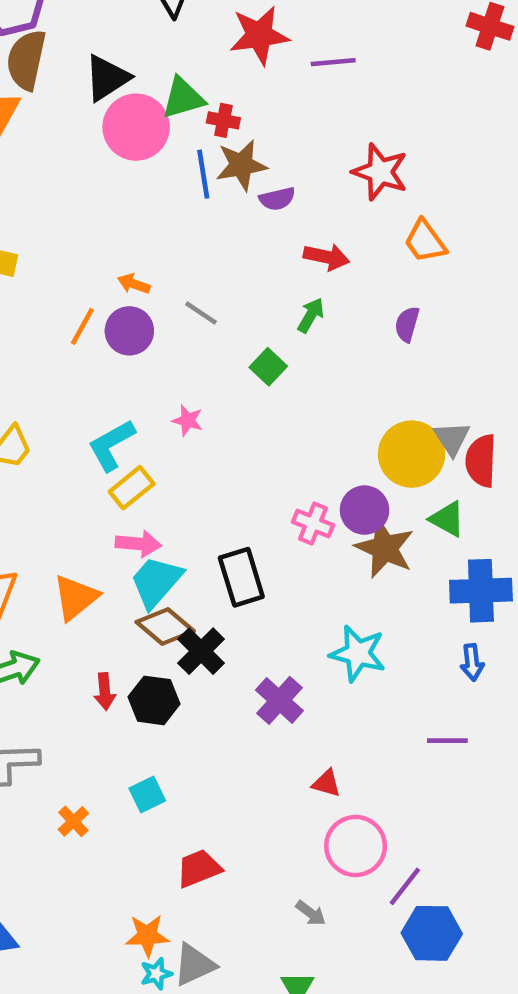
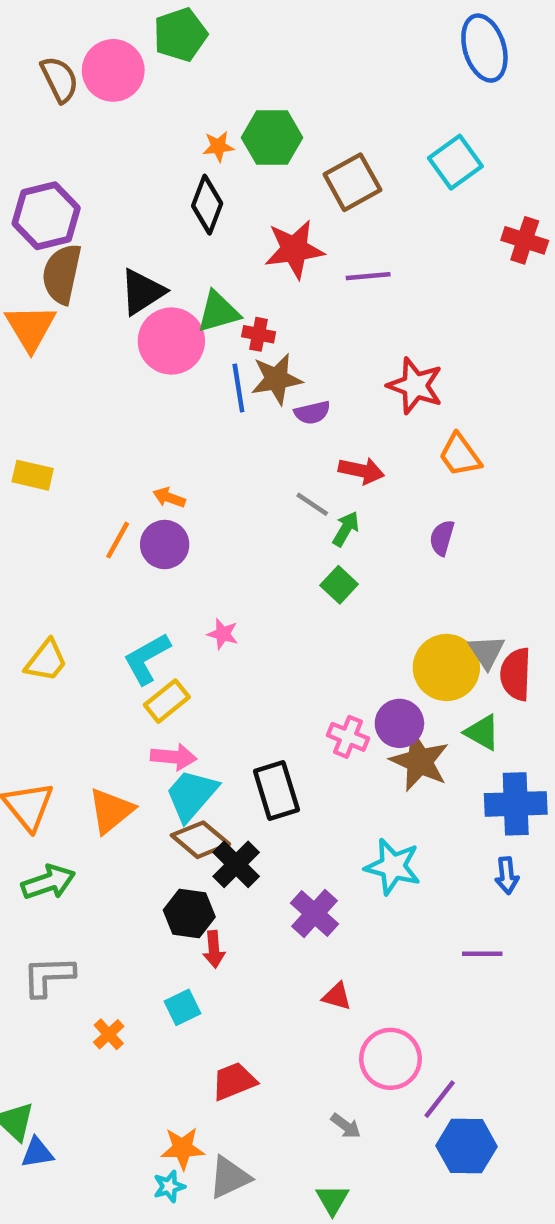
gray line: (201, 313) -> (312, 504), moved
green square: (268, 367) -> (339, 585), moved
red arrow: (105, 691) -> (214, 949), moved
red triangle: (326, 783) -> (337, 996), moved
cyan star: (156, 974) -> (169, 1186), moved

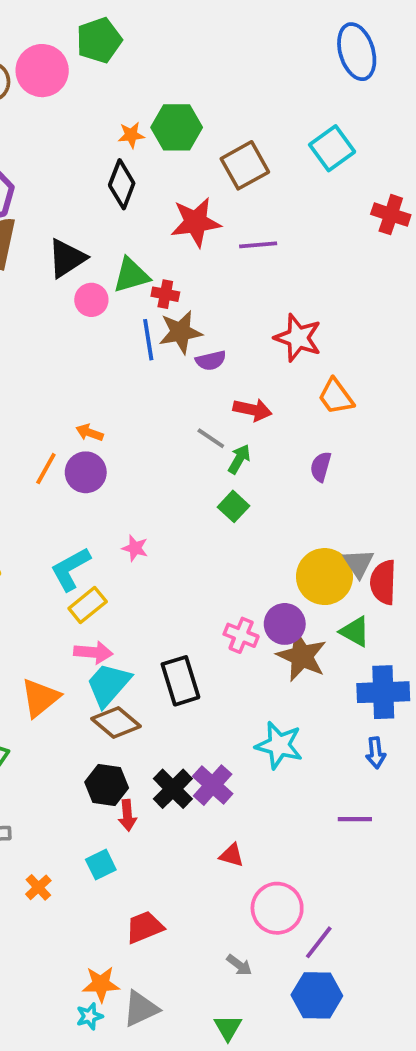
pink circle: (171, 341) -> (91, 300), size x0.6
black cross: (236, 864) -> (173, 789), moved
blue hexagon: (467, 1146) -> (317, 995), moved

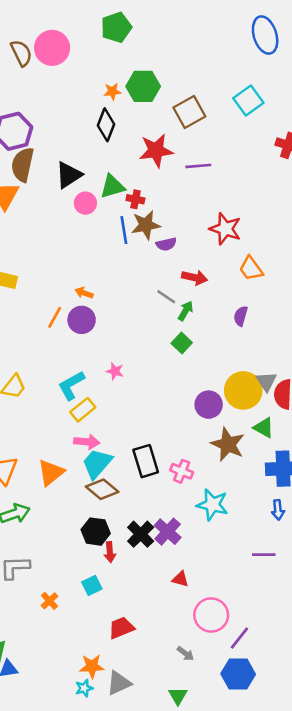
green pentagon: (99, 40) -> (116, 27), moved
purple circle: (285, 624) -> (209, 405), moved
pink cross: (241, 635) -> (182, 471), moved

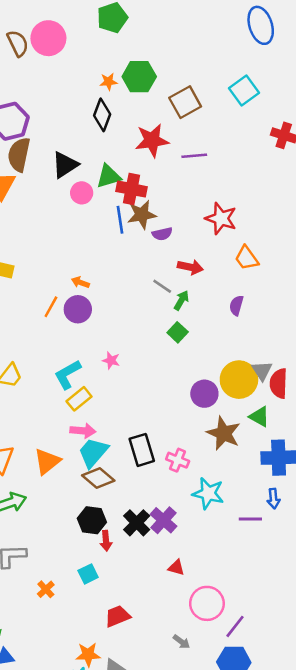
red cross: (135, 199) -> (132, 189), size x1.6
purple line: (264, 555) -> (250, 519), moved

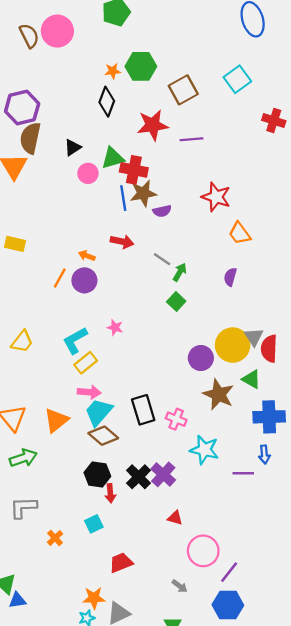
black triangle: (65, 165) -> (73, 147), size x0.7
red arrow: (190, 267) -> (122, 242), moved

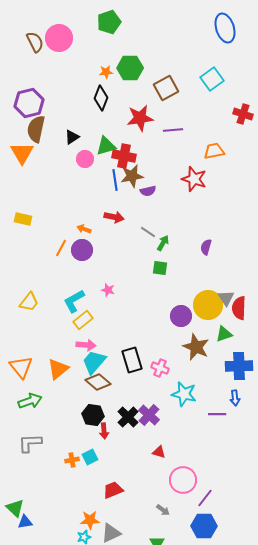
orange trapezoid: (240, 233) -> (214, 151), moved, turned 115
green square: (176, 302) -> (160, 268), turned -35
green triangle: (251, 379) -> (224, 334), turned -48
orange cross: (55, 538) -> (72, 460), moved, turned 32

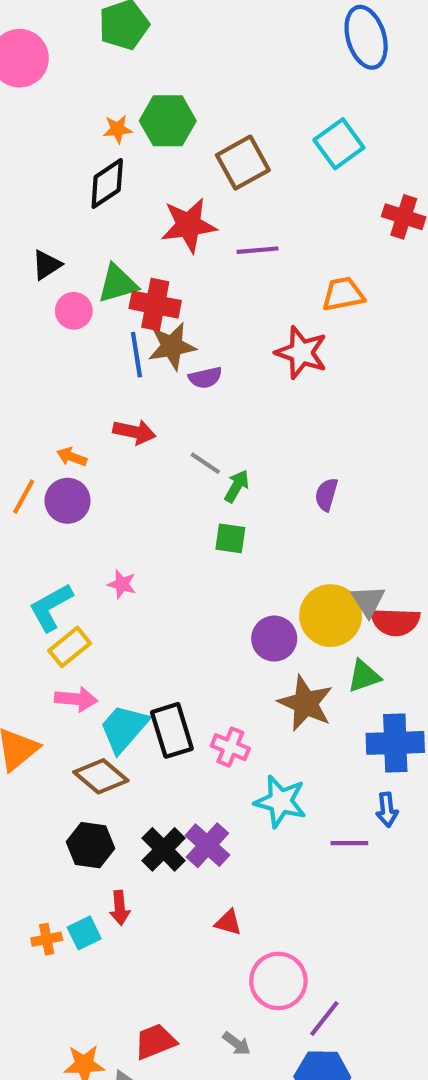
black diamond: (101, 98) -> (107, 183), turned 35
red semicircle: (239, 308) -> (395, 622), turned -90
cyan trapezoid: (94, 362) -> (124, 728), moved
red arrow: (104, 431) -> (120, 908), moved
red trapezoid: (113, 490) -> (155, 1041), moved

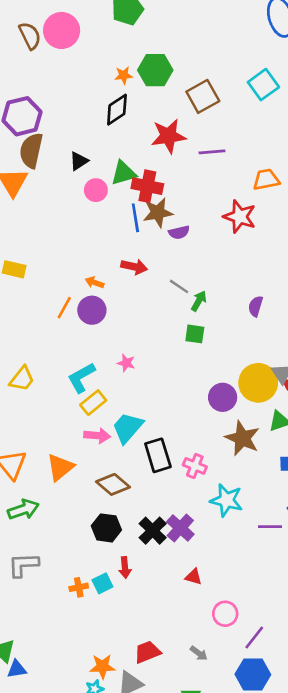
cyan trapezoid: (124, 728) -> (128, 428), moved
pink circle: (278, 981) -> (225, 614), size x0.7

